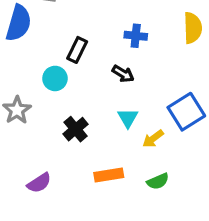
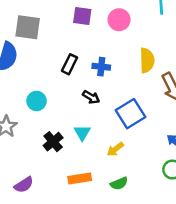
black rectangle: (77, 50) -> (70, 64), moved
blue square: (186, 112) -> (130, 114), moved
cyan triangle: (128, 118) -> (82, 133), moved

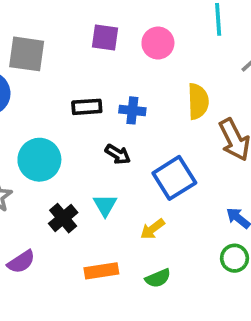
black rectangle: (70, 64) -> (87, 107), turned 60
cyan circle: (37, 101) -> (39, 160), size x1.5
purple semicircle: (24, 185) -> (21, 262), moved

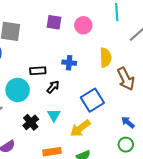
black rectangle: (87, 107) -> (38, 71), moved
black arrow: (118, 154) -> (53, 87), moved, turned -80
yellow arrow: (152, 229) -> (80, 128), size x1.5

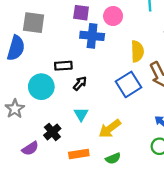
blue cross: (69, 63) -> (92, 36), moved, size x1.5
blue square: (92, 100) -> (129, 84), moved
black cross: (31, 122) -> (52, 132), moved

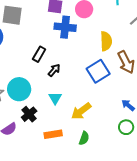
black rectangle: (63, 66) -> (39, 54), turned -56
cyan circle: (41, 87) -> (19, 89), moved
green semicircle: (113, 158) -> (84, 138), turned -48

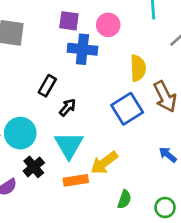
cyan triangle: (55, 98) -> (69, 145), size x1.6
green circle: (126, 127) -> (165, 207), moved
orange rectangle: (53, 134) -> (76, 180), moved
green semicircle: (84, 138) -> (124, 199), moved

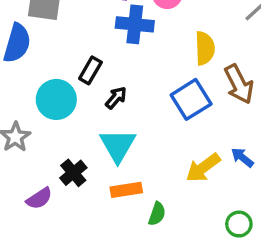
cyan circle: (20, 133) -> (56, 99), moved
yellow arrow: (104, 163) -> (203, 168), moved
green semicircle: (124, 199) -> (157, 214), moved

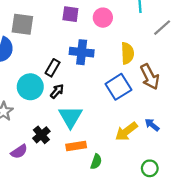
blue cross: (135, 24) -> (82, 52), moved
black arrow: (116, 98) -> (57, 91), moved

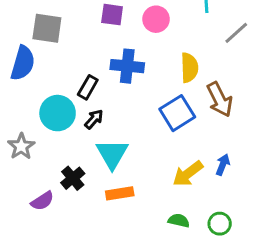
blue arrow: (152, 125) -> (223, 165), turned 72
green semicircle: (96, 162) -> (179, 221), moved, turned -96

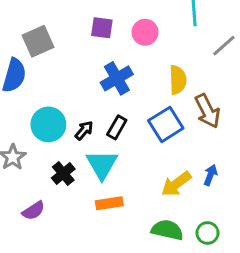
gray square: (47, 28) -> (38, 41), turned -32
blue cross: (127, 66) -> (117, 78), turned -36
black rectangle: (88, 87) -> (117, 127), moved
black cross: (73, 178) -> (63, 173), moved
green semicircle: (179, 221) -> (167, 230), size x1.5

